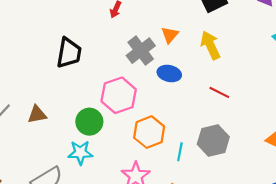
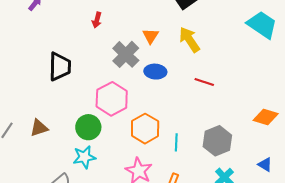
gray hexagon: (213, 140) -> (217, 141), moved

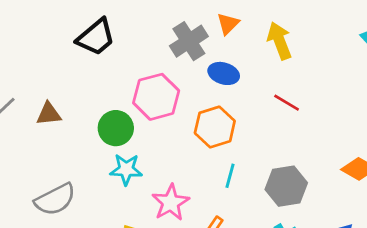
black trapezoid: (60, 67) -> (96, 37), turned 36
orange hexagon: (145, 129) -> (215, 127), moved
cyan star: (84, 157) -> (126, 169), moved

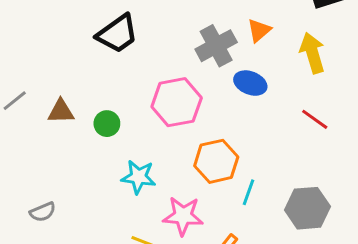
orange hexagon: (215, 127) -> (216, 161), moved
green circle: (116, 128) -> (107, 124), moved, size x0.7
gray semicircle: (55, 199) -> (43, 212), moved, size x0.6
pink star: (171, 203) -> (183, 216), turned 30

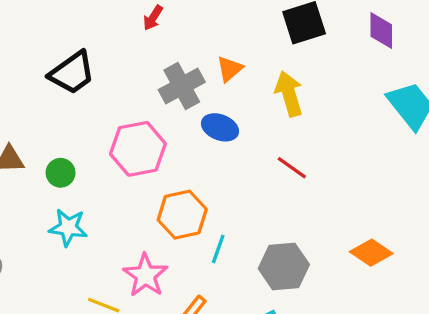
cyan star: (139, 177) -> (68, 227), moved
pink star: (183, 216) -> (145, 275), turned 30

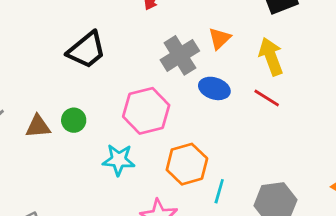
red line: (292, 168) -> (267, 98), moved
green circle: (61, 173) -> (74, 120), moved
cyan star: (68, 227) -> (119, 160), moved

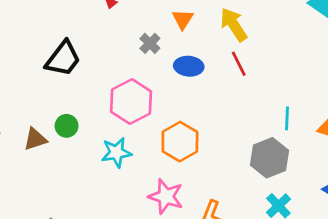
gray cross: (180, 55) -> (150, 43), size x0.6
red line: (267, 98) -> (239, 64), turned 45
cyan line: (219, 191) -> (287, 118), moved

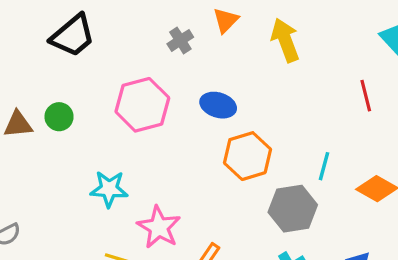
red line: (239, 64) -> (366, 96), moved
blue ellipse: (189, 66) -> (218, 105), moved
orange hexagon: (180, 142) -> (247, 156), moved
cyan star: (116, 152) -> (109, 189), moved

